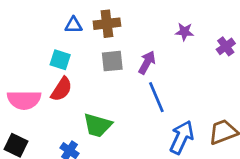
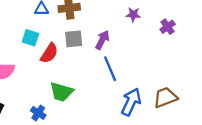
red semicircle: (61, 89) -> (49, 53), moved

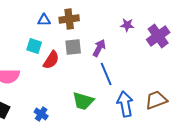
purple cross: (168, 27) -> (158, 36), size x1.6
green trapezoid: (61, 92) -> (83, 101), moved
blue arrow: (131, 102) -> (125, 104), turned -35

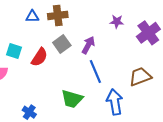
cyan square: (34, 46) -> (14, 51), moved
gray square: (73, 47) -> (62, 44), turned -30
brown trapezoid: (156, 100) -> (140, 77), moved

